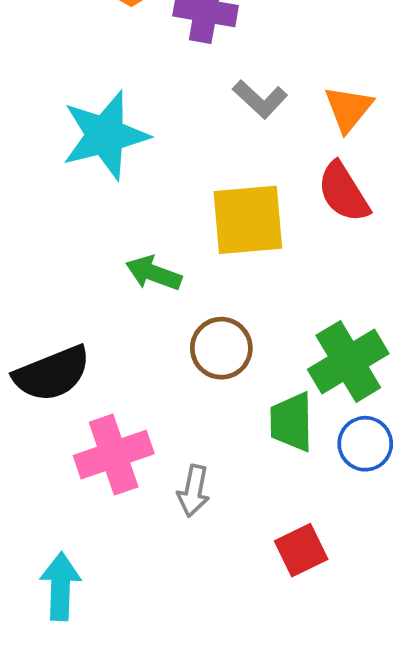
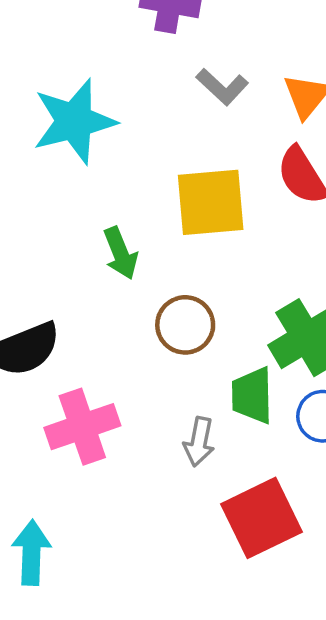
green arrow: (154, 273) -> (120, 253), turned -132
gray arrow: (194, 491) -> (199, 442), moved
red square: (301, 550) -> (262, 518), size x1.6

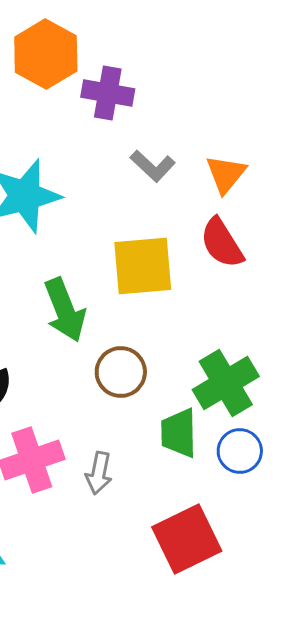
green arrow: (120, 253) -> (65, 310), size x1.4
gray arrow: (199, 442) -> (99, 473), moved

